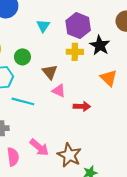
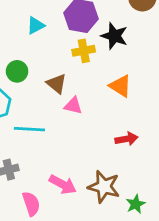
cyan triangle: (43, 26) -> (36, 25), turned 40
orange triangle: (109, 78) -> (120, 86), moved
red arrow: (82, 106) -> (126, 139), moved

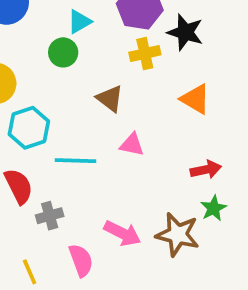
green circle: (17, 71) -> (63, 52), moved
pink triangle: (73, 106) -> (132, 145), moved
green star: (136, 204) -> (213, 208), moved

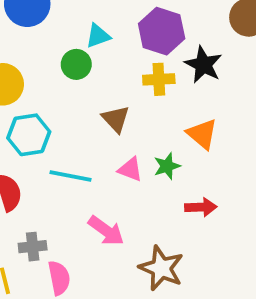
green star: (213, 208) -> (167, 166), moved
gray cross: (50, 216) -> (33, 247), moved
pink arrow: (122, 233) -> (106, 231), moved

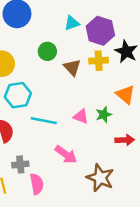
cyan triangle: (98, 36) -> (72, 23), moved
brown triangle: (116, 119) -> (72, 67), moved

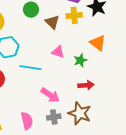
pink triangle: (81, 117) -> (58, 52), moved
red arrow: (125, 140) -> (86, 85), moved
gray cross: (20, 164) -> (54, 117), moved

